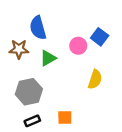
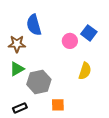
green triangle: (48, 58) -> (17, 69), moved
gray hexagon: (29, 92) -> (39, 82), moved
black rectangle: (32, 121) -> (20, 108), moved

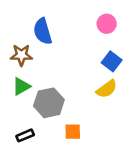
blue square: (89, 33) -> (112, 61), moved
pink circle: (70, 41) -> (107, 24), moved
yellow semicircle: (85, 71) -> (107, 89), turned 36

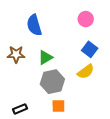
brown star: (21, 55) -> (16, 54), moved
green triangle: (21, 86) -> (45, 57), moved
gray hexagon: (49, 103) -> (52, 82), moved

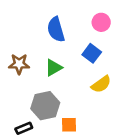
blue semicircle: (34, 25) -> (56, 29), moved
blue square: (90, 49) -> (92, 53), moved
gray hexagon: (52, 82) -> (45, 106), moved

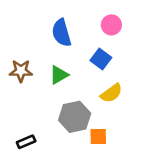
gray hexagon: (45, 106) -> (75, 117), moved
orange square: (69, 125) -> (98, 136), moved

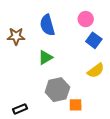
blue square: (101, 59) -> (94, 40), moved
brown star: (21, 71) -> (16, 36), moved
yellow semicircle: (111, 93) -> (96, 71), moved

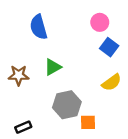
blue semicircle: (47, 25) -> (39, 27), moved
brown star: (16, 36) -> (19, 75), moved

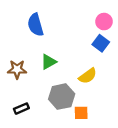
pink circle: (100, 22) -> (104, 22), moved
yellow semicircle: (112, 82) -> (88, 76), moved
black rectangle: (23, 127) -> (21, 109), moved

